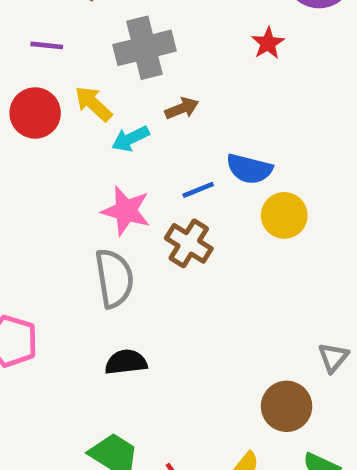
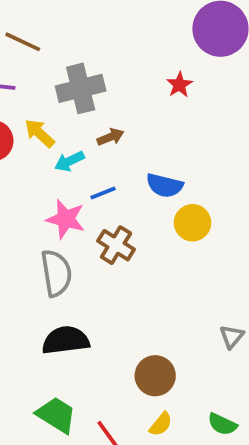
blue line: (198, 190) -> (103, 193), moved
black semicircle: (126, 362) -> (66, 340), size x1.4
brown circle: (287, 406) -> (155, 376), moved

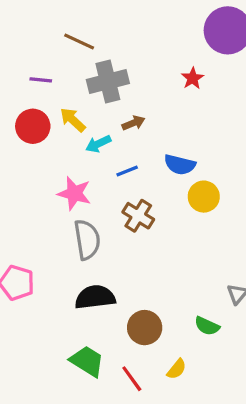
brown line: (23, 42) -> (79, 42), moved
pink star: (66, 219) -> (74, 193), moved
brown circle: (155, 376) -> (145, 328), moved
green semicircle: (222, 424) -> (207, 326), moved

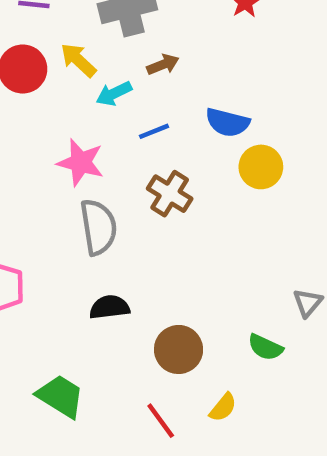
black semicircle: (95, 297) -> (109, 307), size x0.7
green trapezoid: (87, 361) -> (61, 396), moved

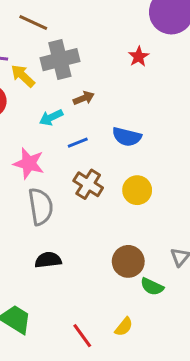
yellow arrow: (78, 60) -> (23, 76), moved
yellow circle: (261, 167) -> (137, 190), moved
brown circle: (179, 349) -> (128, 261), moved

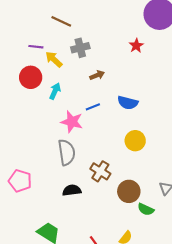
gray cross: (60, 60) -> (80, 48), size x0.7
cyan arrow: (51, 117) -> (55, 91), moved, turned 140
pink star: (29, 163) -> (72, 122), moved
brown cross: (88, 184) -> (100, 171), moved

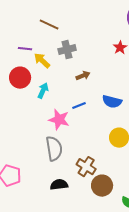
brown circle: (129, 191) -> (102, 186), moved

